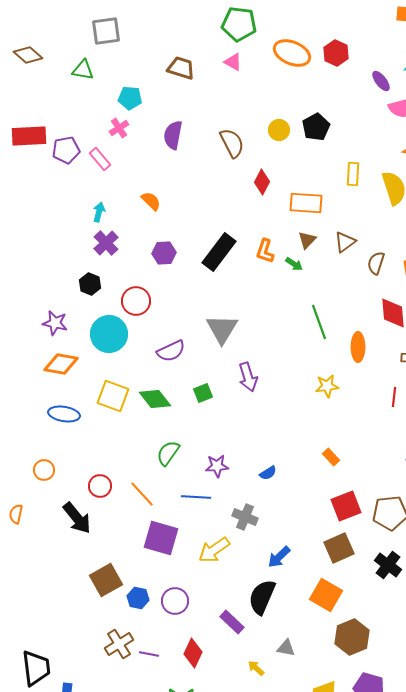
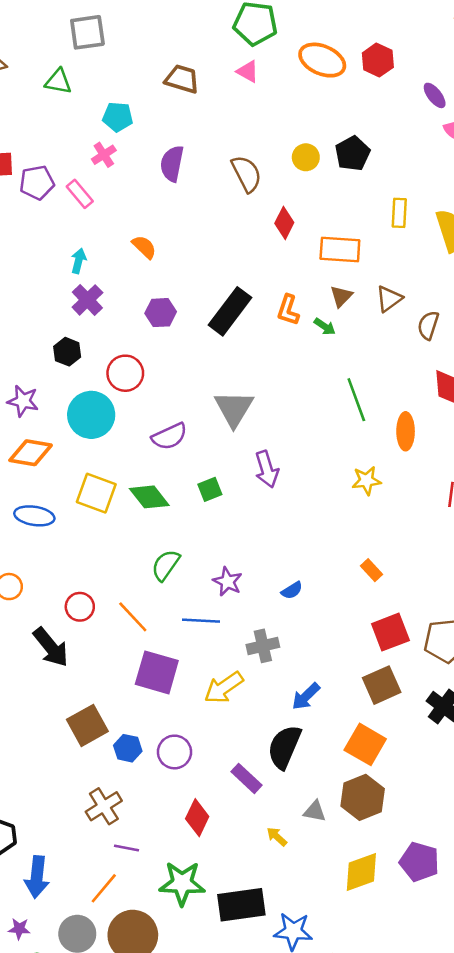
purple star: (217, 466) -> (228, 582), turned 30
gray cross: (245, 517) -> (263, 646), turned -35
brown hexagon: (352, 637) -> (363, 797), moved
purple line: (149, 654) -> (127, 848), moved

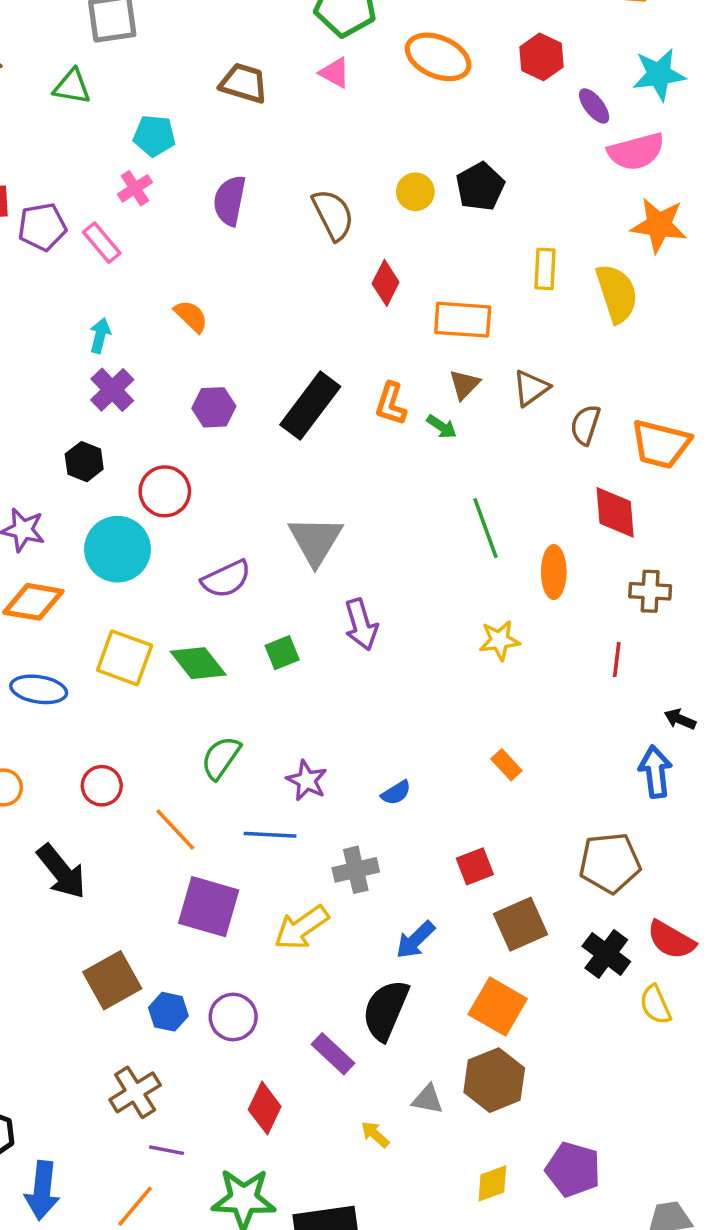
red hexagon: (378, 60) -> (541, 57), moved
red circle: (80, 607) -> (102, 786), moved
red square: (390, 632) -> (475, 866), moved, size x0.7
yellow diamond: (361, 872) -> (492, 1183), size x0.7

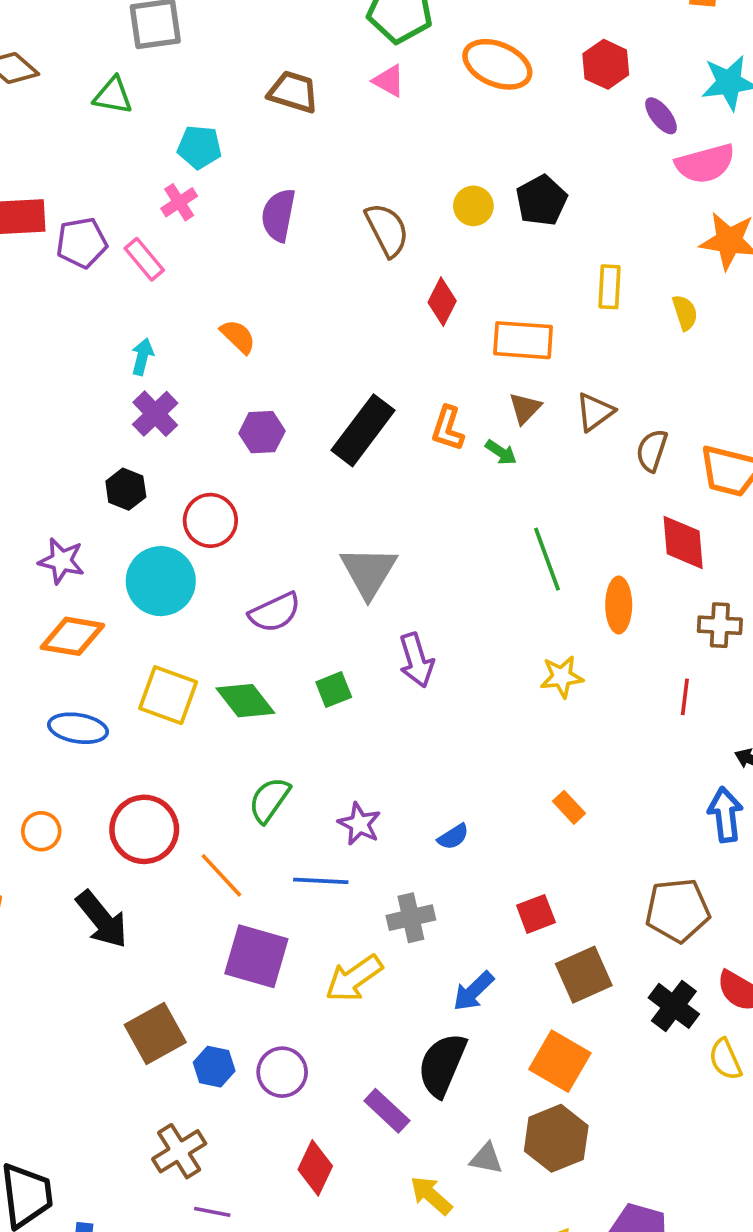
yellow semicircle: (617, 293) -> (685, 313), size x0.6
red circle: (102, 786) -> (144, 829), size x1.6
yellow arrow: (375, 1134) -> (431, 1195), size x1.4

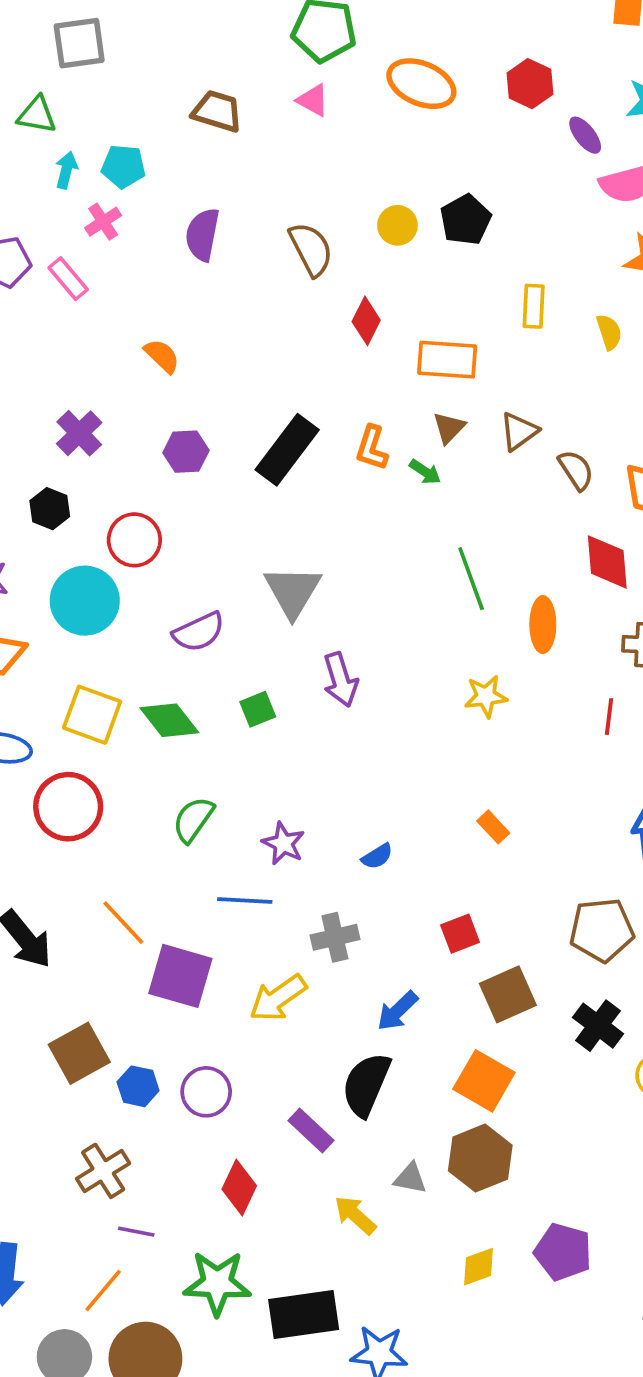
cyan arrow: (142, 357) -> (66, 170), moved
brown semicircle: (652, 451) -> (576, 470), turned 129
red circle: (144, 829) -> (68, 807), moved
orange line: (221, 875) -> (123, 923), moved

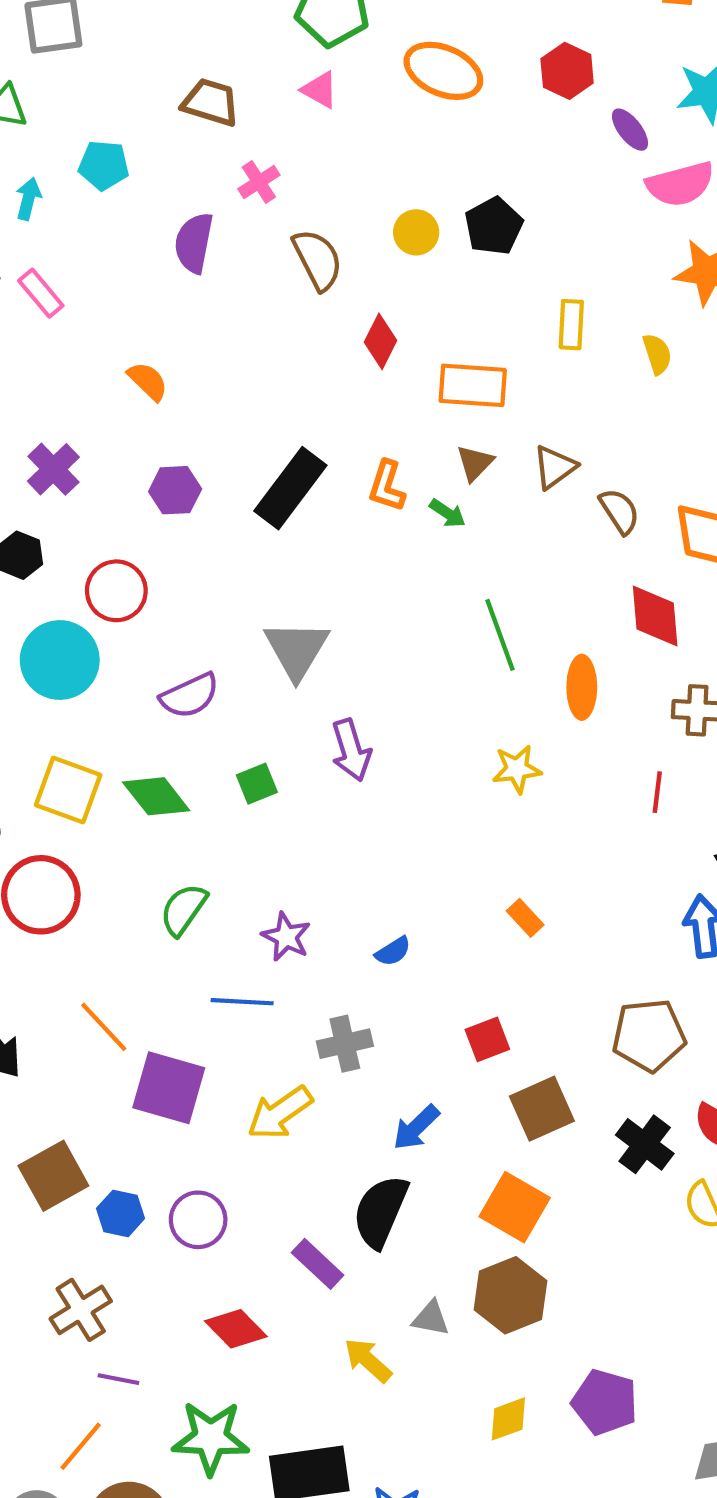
cyan arrow: (66, 170) -> (28, 199), moved
pink cross: (103, 222) -> (259, 182), moved
red diamond: (239, 1188) -> (236, 1329), turned -70

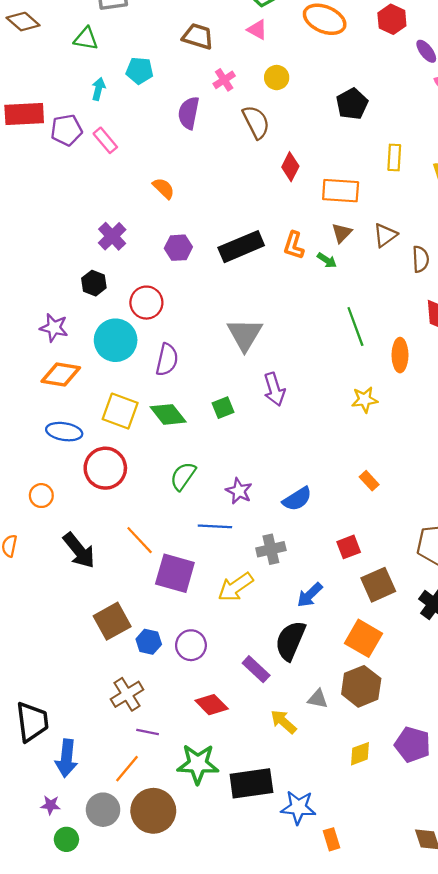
yellow circle: (416, 232) -> (277, 78), moved
black rectangle: (290, 488) -> (241, 247), turned 30
brown semicircle: (619, 511) -> (421, 259), turned 30
purple semicircle: (190, 696) -> (167, 360), moved, turned -52
blue semicircle: (393, 951) -> (297, 499), size x1.5

